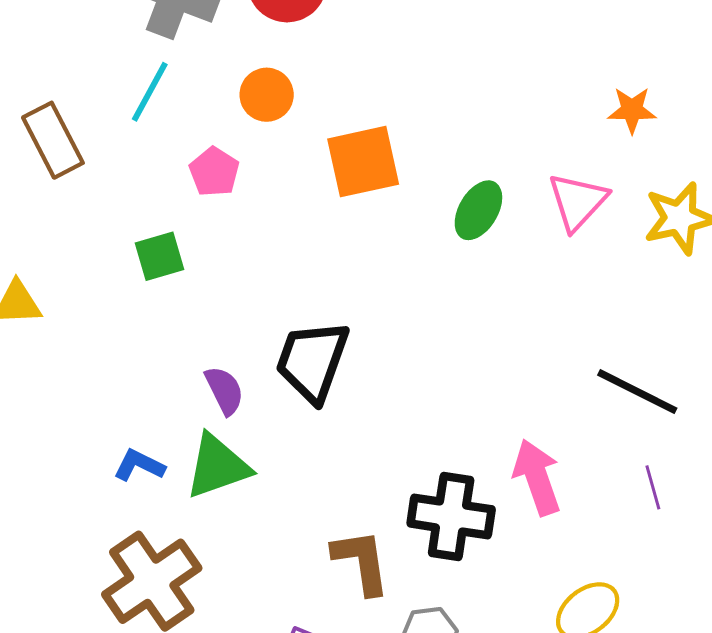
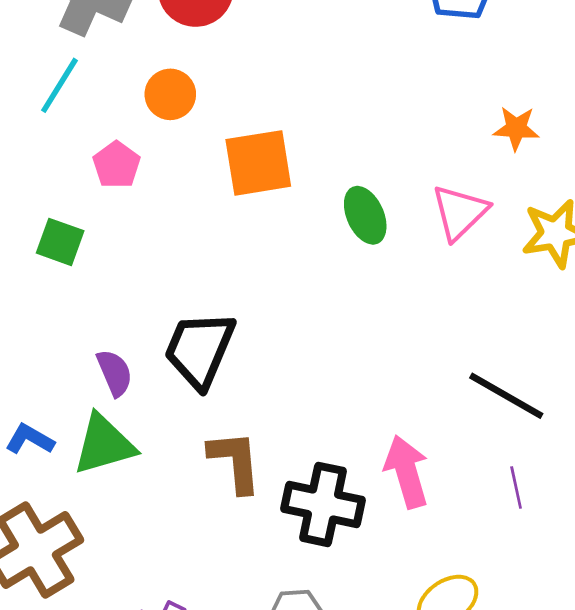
green ellipse: (478, 210) -> (365, 215), turned -58
green square: (159, 256) -> (60, 242), turned 33
brown L-shape: (361, 562) -> (235, 462), moved

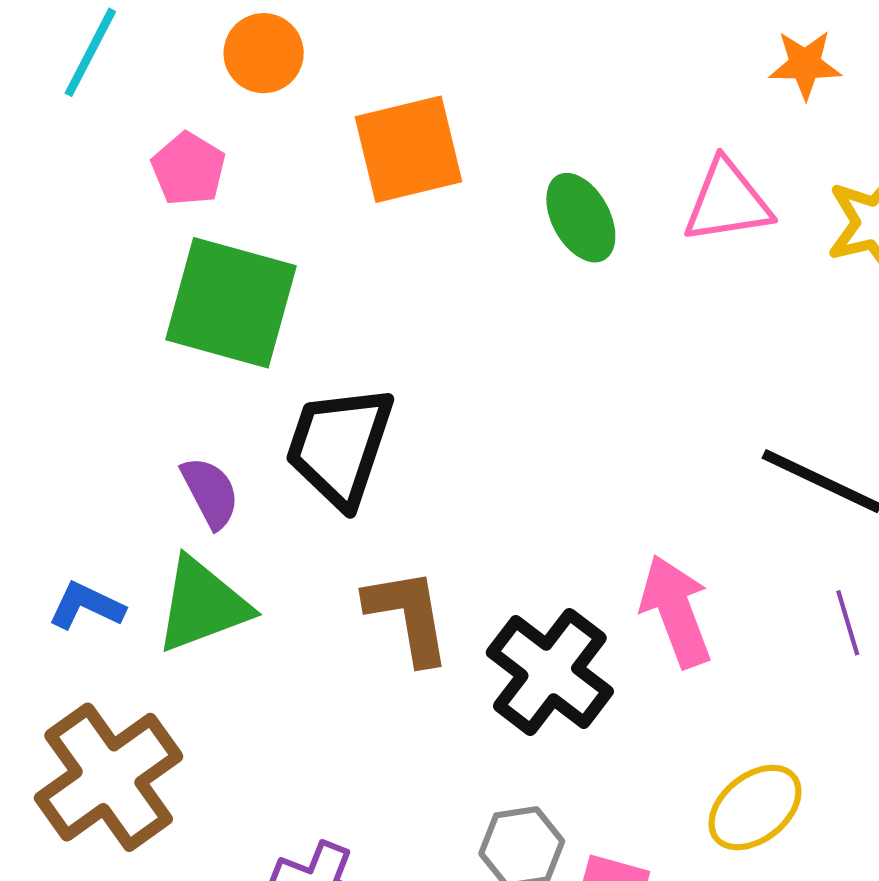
pink triangle: (460, 212) -> (727, 202), turned 40
green square: (60, 242) -> (231, 303), moved, size x1.8
black cross: (323, 504) -> (550, 672), turned 30

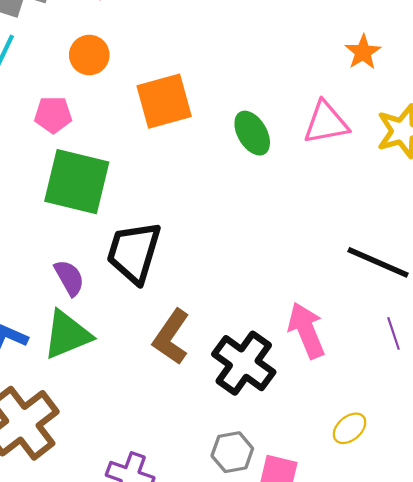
orange star: (805, 64) -> (363, 52), turned -30
pink pentagon: (188, 169) -> (53, 115), turned -30
brown L-shape: (408, 616) -> (171, 337), turned -134
yellow ellipse: (755, 807) -> (350, 428), size x0.7

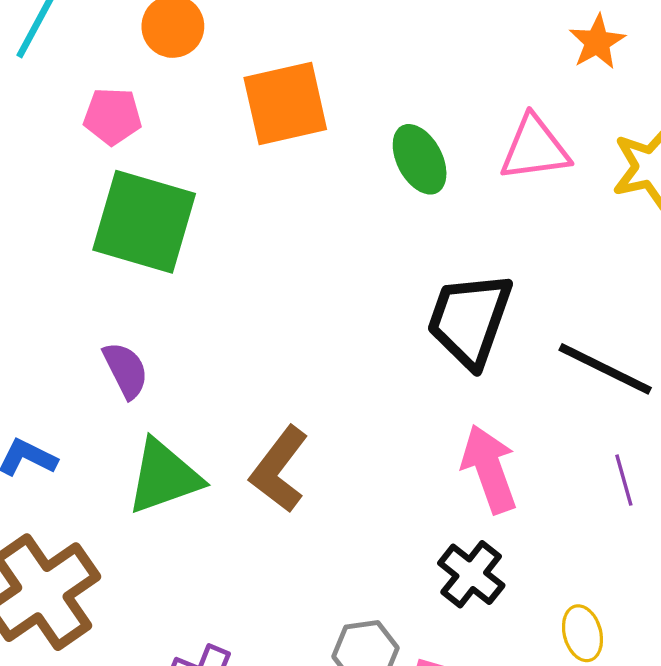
black trapezoid: (134, 252) -> (470, 320), moved
green triangle: (67, 335) -> (164, 477), moved
black cross: (244, 363) -> (471, 574), moved, size x0.7
yellow ellipse: (350, 428) -> (582, 633), moved, turned -68

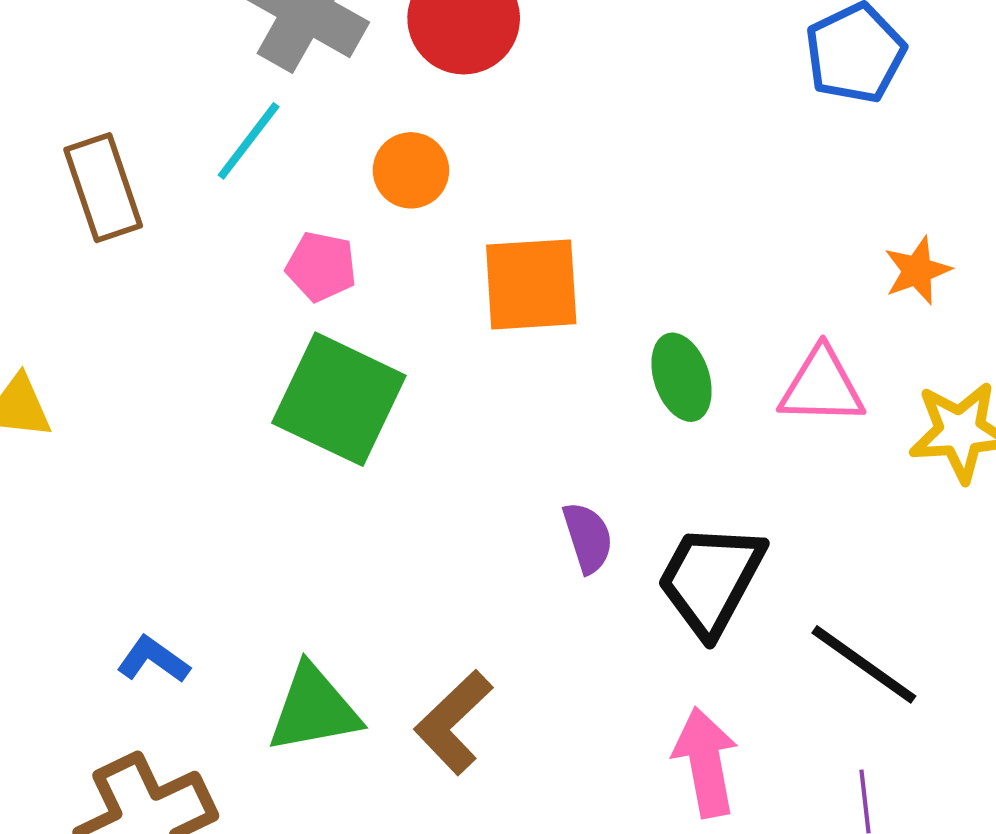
purple semicircle: (126, 370) -> (588, 538), moved

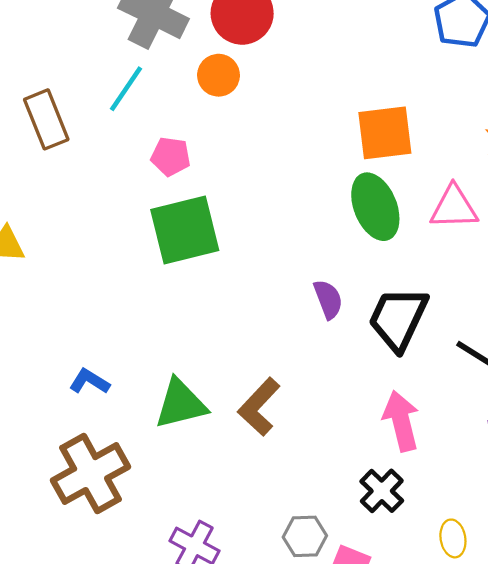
orange circle: (411, 170) -> (219, 75), moved
orange square: (531, 284) -> (385, 133), moved
green ellipse: (682, 377) -> (375, 207), size x1.4
green square: (339, 399) -> (185, 230), turned -36

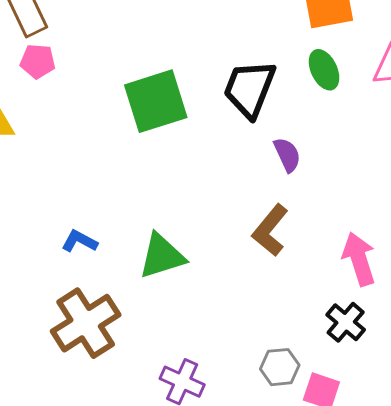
pink pentagon: (171, 157) -> (38, 61), moved
green ellipse: (375, 207) -> (324, 70), size x0.7
black trapezoid: (398, 319) -> (249, 89), moved
brown L-shape: (259, 407) -> (270, 230), moved

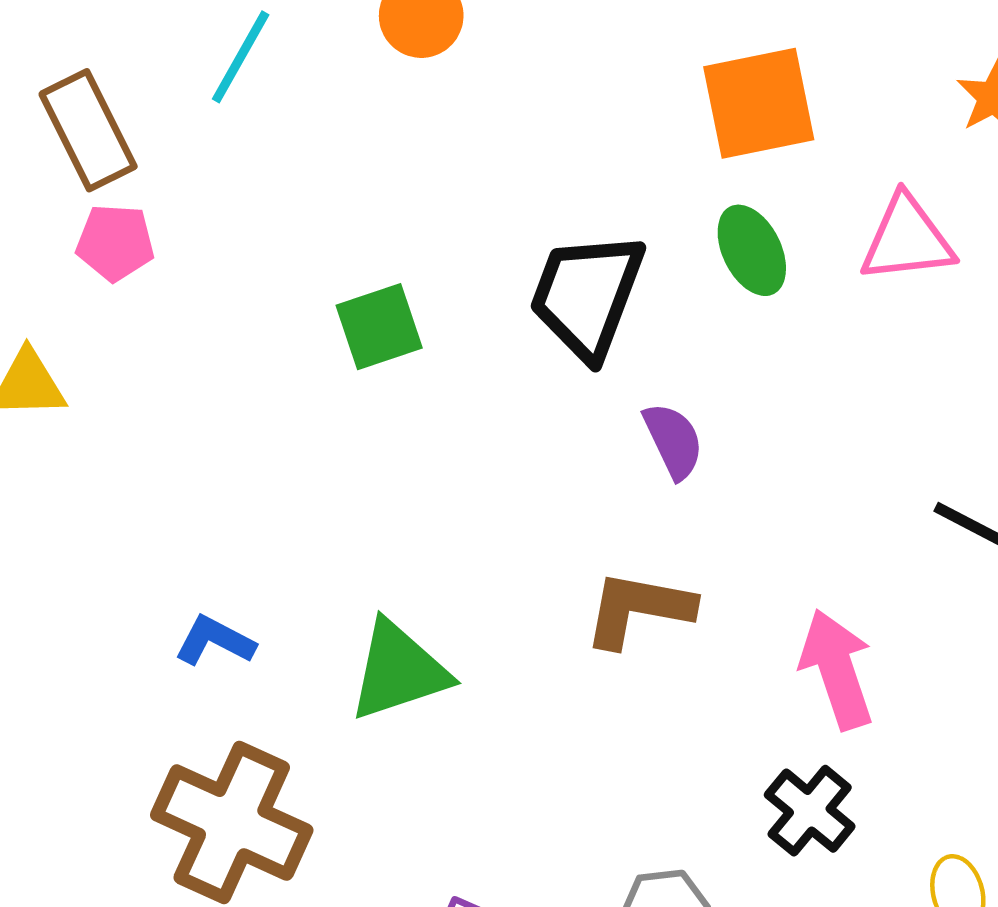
green square: (156, 101) -> (379, 327), size x0.6
brown L-shape: (270, 230) -> (638, 609), turned 62
brown cross: (86, 323) -> (232, 823), turned -32

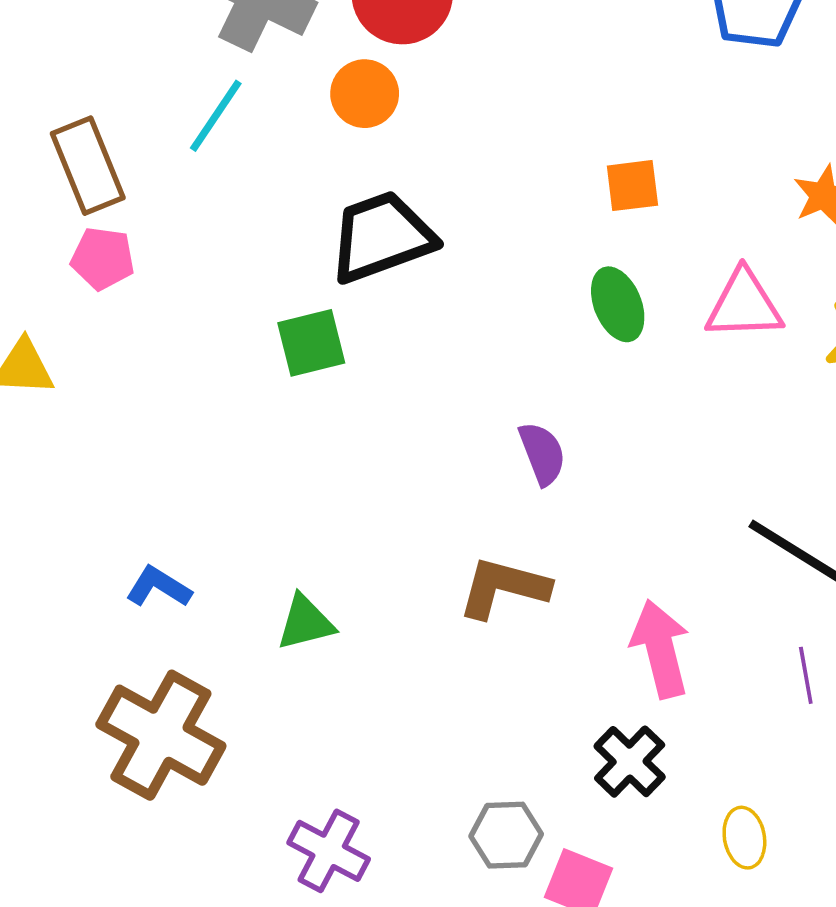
orange square: (759, 103) -> (632, 186), size x0.6
black trapezoid: (587, 295) -> (382, 237), moved, turned 45
green triangle: (399, 671) -> (306, 623), size x0.7

